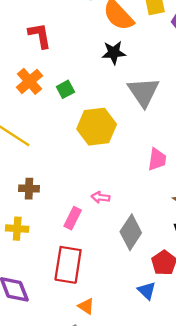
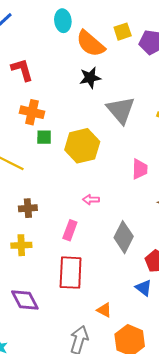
orange cross: (29, 81) -> (32, 112), moved, turned -30
green square: (65, 89) -> (44, 137), moved, turned 35
pink arrow: (101, 197) -> (91, 200), moved
orange triangle: (86, 306) -> (104, 310), moved

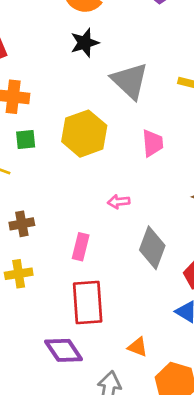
green square: (44, 137) -> (26, 140), moved
pink trapezoid: (140, 169) -> (153, 143), moved
pink arrow: (91, 200) -> (119, 202), moved
purple diamond: (25, 300) -> (64, 350), moved

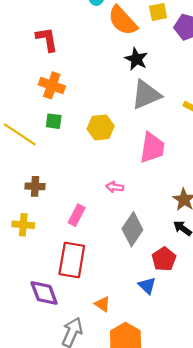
black star: (85, 43) -> (136, 59), moved, turned 30
gray triangle: (130, 81) -> (146, 95), turned 40
yellow hexagon: (84, 134) -> (101, 127), size x0.7
pink trapezoid: (153, 143) -> (152, 148), size x1.4

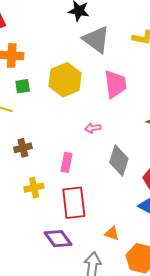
gray triangle: (146, 95) -> (96, 39), turned -44
yellow hexagon: (101, 127) -> (65, 80), size x1.4
yellow cross: (23, 225) -> (34, 188), moved

